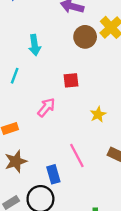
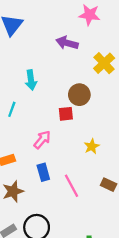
brown circle: (85, 37) -> (79, 95), moved
blue rectangle: (53, 174) -> (43, 172), moved

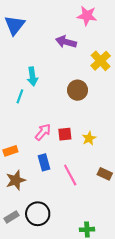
cyan line: (12, 109) -> (20, 96), moved
red square: (66, 114) -> (65, 134), moved

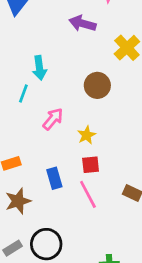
pink arrow: (43, 132) -> (53, 119), moved
red square: (65, 134) -> (91, 165), moved
yellow star: (89, 138) -> (87, 135), moved

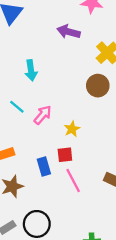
brown circle: (97, 85) -> (98, 86), moved
cyan line: (23, 93) -> (17, 107), moved, turned -70
red square: (91, 165) -> (65, 155), moved

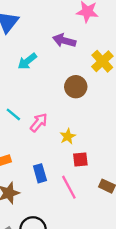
cyan arrow: (31, 70) -> (27, 61), moved, turned 60
brown circle: (98, 86) -> (76, 87), moved
red square: (65, 155) -> (80, 159), moved

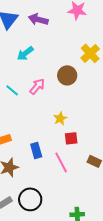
purple arrow: (64, 40) -> (38, 19), moved
cyan line: (13, 114) -> (12, 90), moved
pink arrow: (39, 123) -> (37, 86), moved

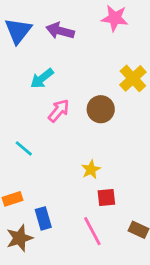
pink arrow: (37, 86) -> (59, 111), moved
cyan line: (12, 90) -> (24, 148), moved
blue rectangle: (36, 150) -> (43, 218), moved

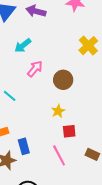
brown circle: (101, 109) -> (63, 80), moved

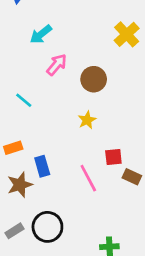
red square: (69, 131) -> (113, 157), moved

